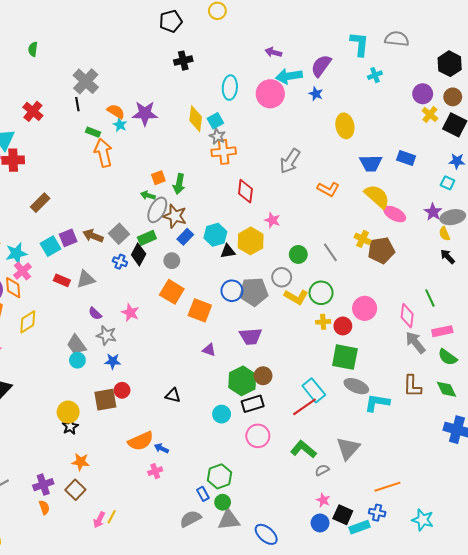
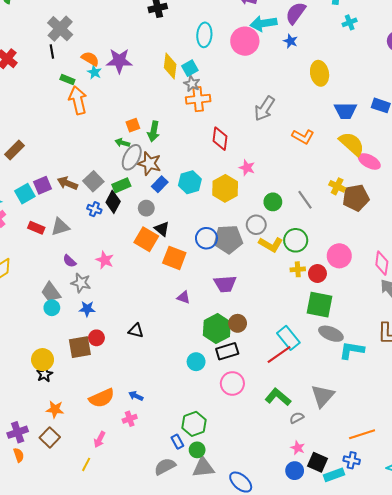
black triangle: (228, 251) -> (162, 229), moved, turned 49
black triangle: (173, 395) -> (136, 331), moved
orange semicircle: (141, 441) -> (102, 398), moved
pink arrow: (99, 520) -> (100, 439), moved

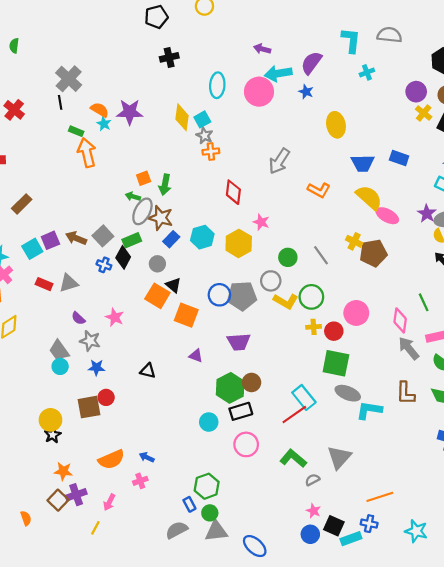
orange cross: (198, 99) -> (211, 152), size x0.7
black triangle: (136, 331) -> (148, 371), moved
purple cross: (18, 432) -> (76, 495), moved

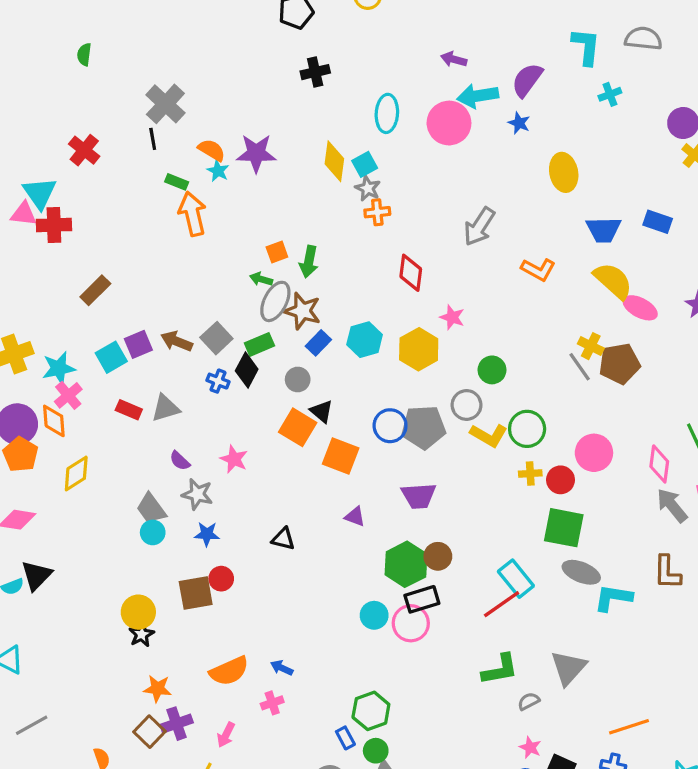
gray line: (321, 255) -> (580, 367), moved
pink circle: (246, 444) -> (411, 623), moved
green L-shape: (293, 458) -> (500, 669), turned 130

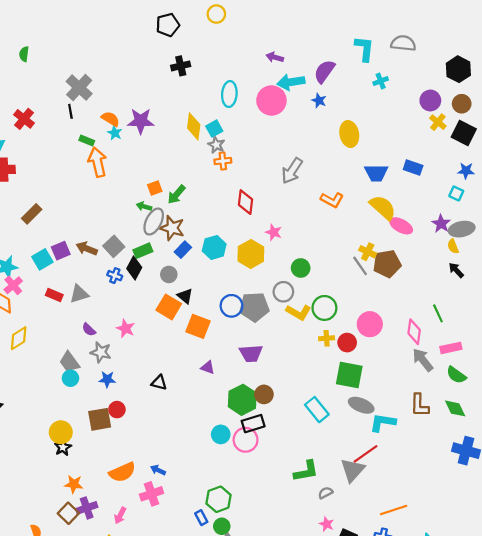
green arrow: (309, 262) -> (176, 195), turned 30
red line: (502, 604) -> (365, 454), moved
pink cross: (272, 703) -> (152, 494), size x1.5

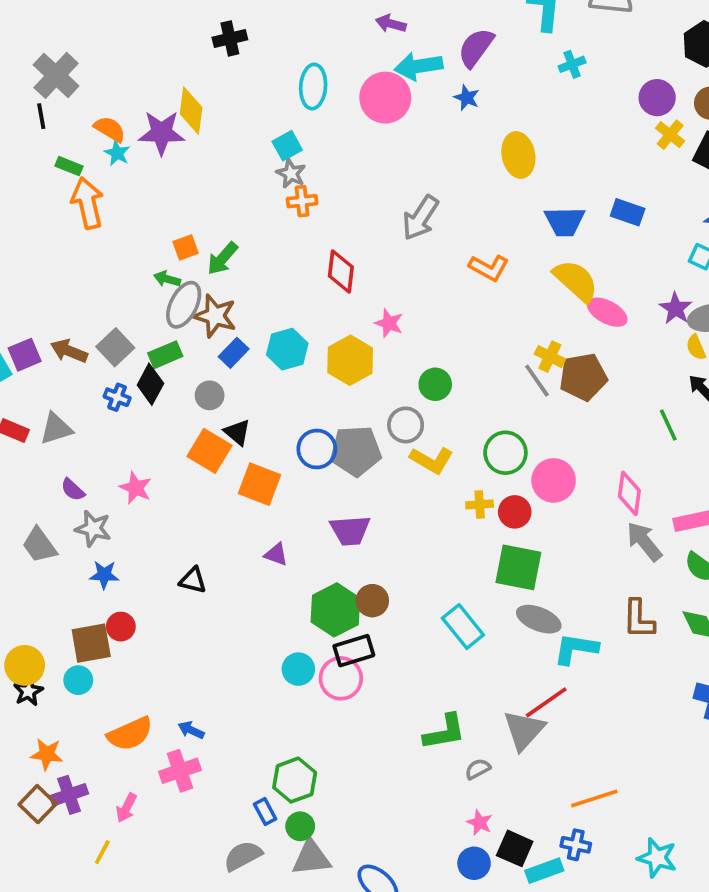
yellow diamond: (194, 126) -> (191, 111), moved
green circle: (324, 308) -> (505, 453), moved
green line: (438, 313) -> (668, 425), moved
cyan circle: (70, 378) -> (78, 680), moved

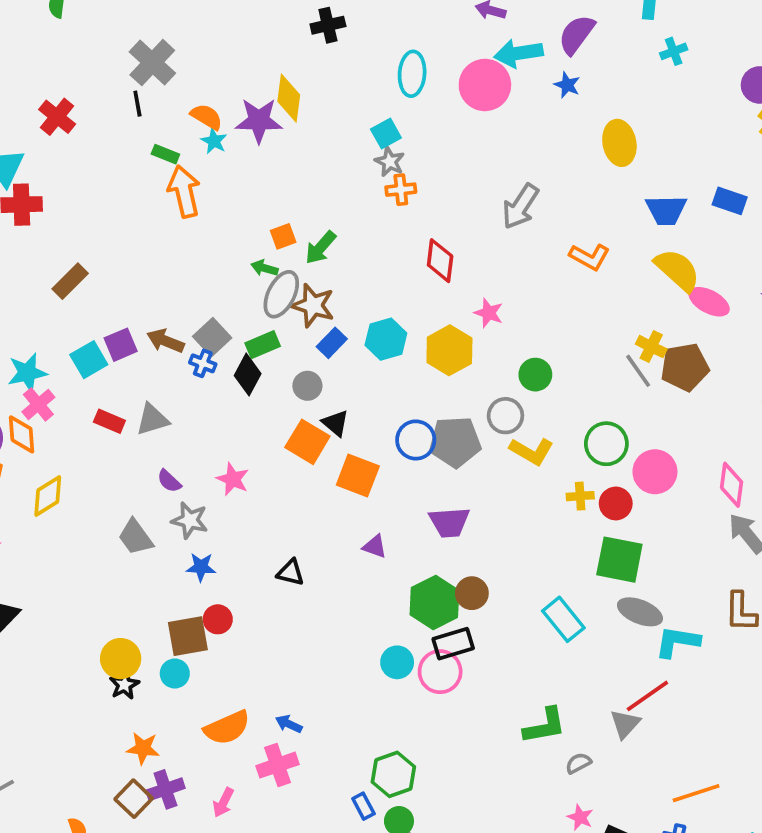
blue cross: (117, 397) -> (203, 363), moved
gray triangle: (524, 730) -> (625, 724), size x0.7

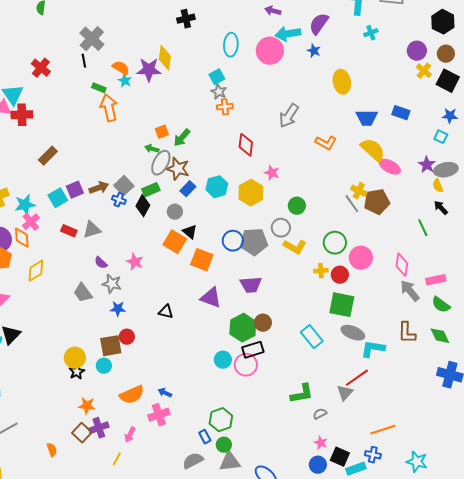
brown arrow: (165, 341) -> (99, 188), turned 138
purple triangle: (375, 546) -> (211, 298), size x1.6

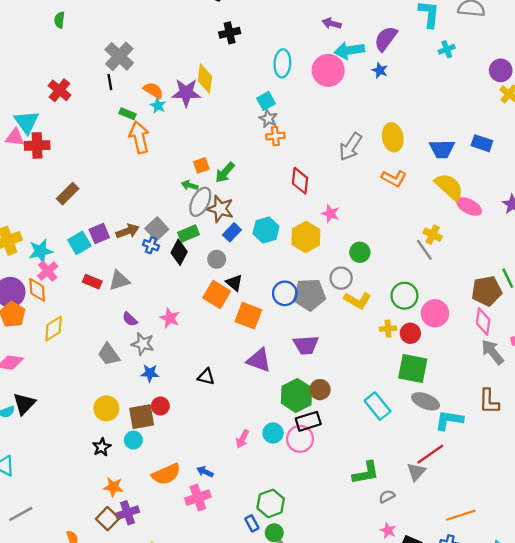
yellow ellipse: (342, 82) -> (393, 137), moved
brown pentagon: (377, 202) -> (487, 291), moved
yellow circle: (75, 358) -> (106, 408), moved
pink arrow: (130, 435) -> (243, 439), moved

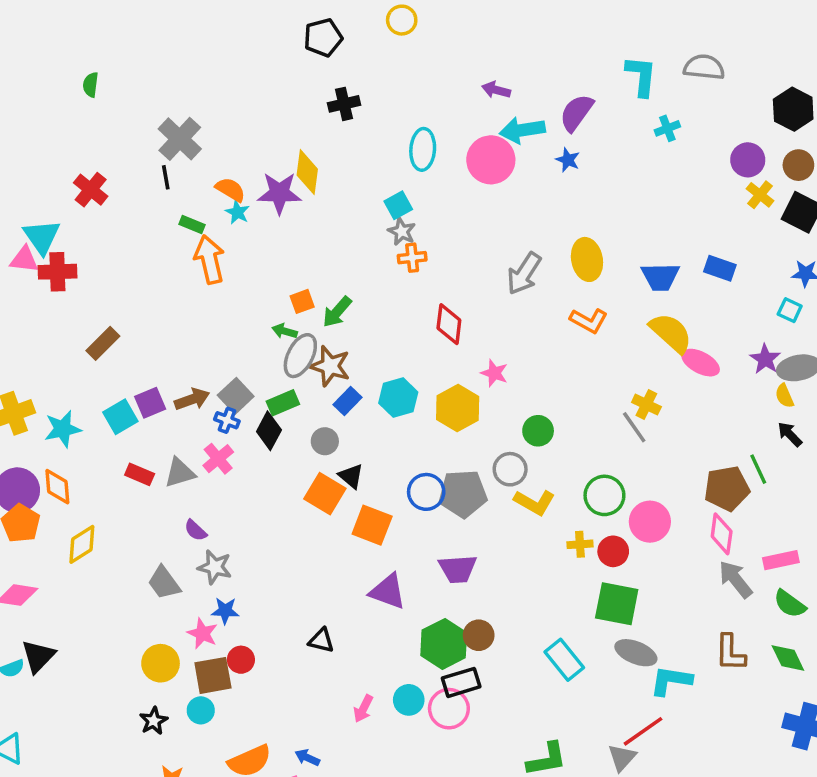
pink cross: (48, 271) -> (218, 459), moved
pink star: (170, 318) -> (202, 633), moved
black triangle: (206, 377) -> (321, 640), moved

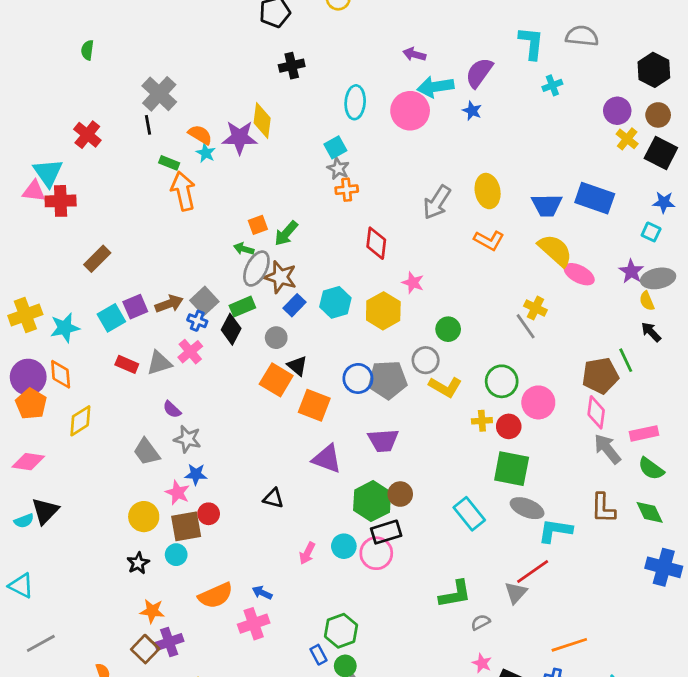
blue rectangle: (720, 268) -> (595, 198), size x1.5

